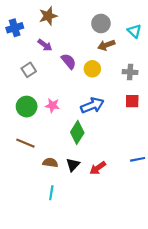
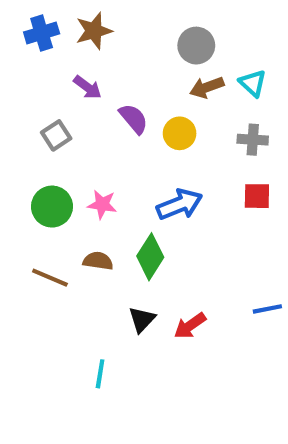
blue cross: (15, 28) -> (42, 33), moved
cyan triangle: (134, 31) -> (253, 83), moved
brown semicircle: (50, 163) -> (98, 261), moved

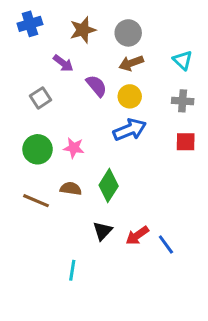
brown star: (94, 31) -> (83, 30), moved
gray circle: (196, 46) -> (128, 33), moved
brown arrow: (207, 87) -> (131, 63), moved
blue arrow: (180, 204) -> (130, 130), moved
blue line: (267, 309) -> (166, 245), moved, turned 65

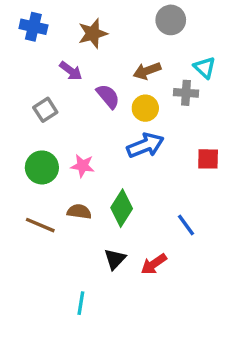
blue cross: (30, 24) -> (33, 27), turned 30
gray circle: (128, 33) -> (171, 20), moved
gray cross: (183, 101) -> (186, 93), moved
blue line: (166, 245) -> (186, 225), moved

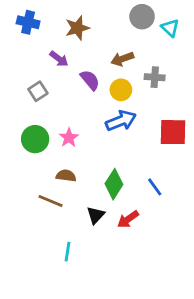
cyan triangle: (205, 67) -> (170, 28), moved
red square: (208, 159) -> (173, 132), size x1.5
pink star: (83, 166) -> (69, 138), turned 30
green diamond: (122, 208) -> (114, 184), moved
brown line: (40, 225) -> (51, 201), moved

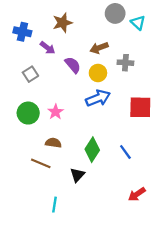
blue cross: (28, 22) -> (22, 32), moved
red arrow: (128, 219) -> (137, 194), moved

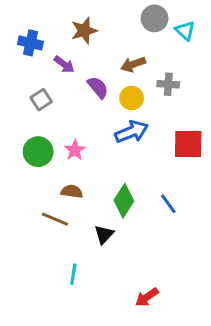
red arrow: (137, 194) -> (147, 297), moved

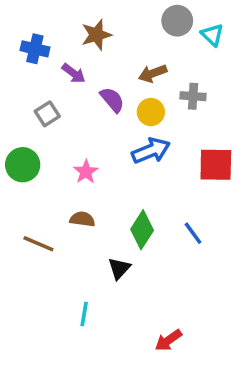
green circle: (38, 152) -> (23, 165), moved
brown line: (55, 219) -> (38, 244), moved

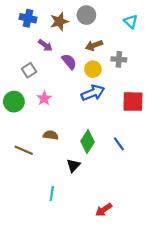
gray circle: (177, 21) -> (86, 15), moved
blue cross: (35, 49) -> (28, 18), moved
pink star: (86, 172) -> (44, 98), moved

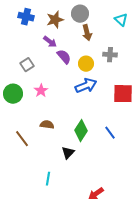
purple arrow: (45, 45) -> (50, 42), moved
brown arrow: (94, 45) -> (87, 33), moved, turned -84
brown line: (24, 150) -> (22, 139), turned 30

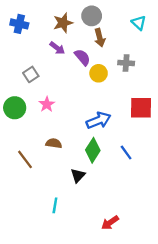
blue cross: (26, 17) -> (19, 24), moved
purple semicircle: (64, 57) -> (82, 57), moved
blue arrow: (86, 86) -> (99, 120), moved

